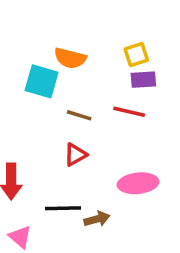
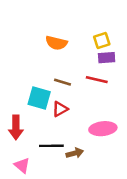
cyan square: (42, 81) -> (39, 98), moved

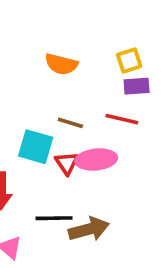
red triangle: (60, 109) -> (67, 163), turned -35
pink ellipse: (103, 129) -> (96, 159), moved
brown arrow: (75, 153) -> (89, 229), size x1.5

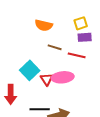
brown line: (70, 123) -> (55, 47), moved
cyan square: (36, 147) -> (30, 70), turned 30

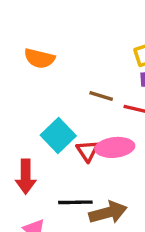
orange semicircle: (44, 25) -> (39, 58), moved

